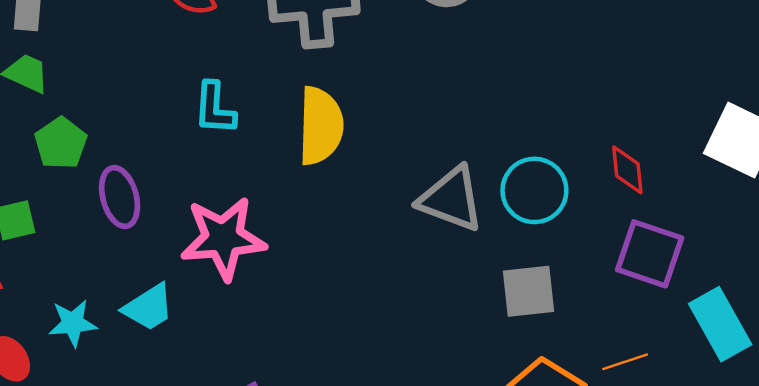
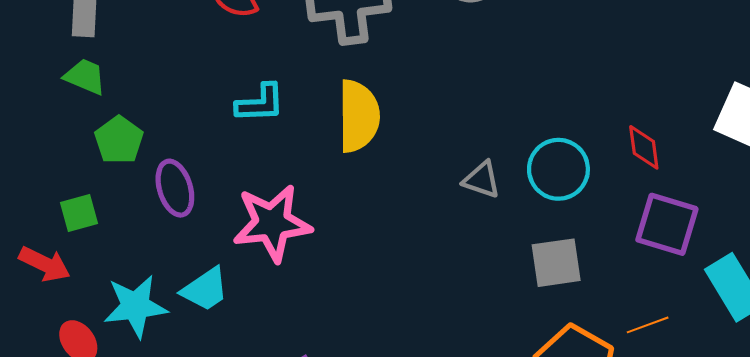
cyan L-shape: (215, 108) -> (260, 103), turned -94
gray triangle: (451, 199) -> (482, 180), size x0.6
cyan star: (73, 323) -> (135, 306), size x1.4

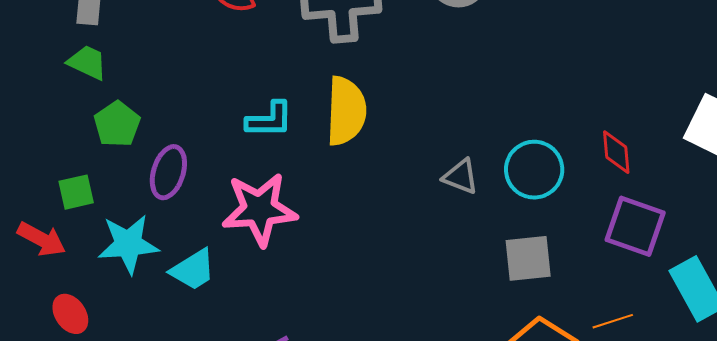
cyan L-shape: (260, 103) -> (269, 120), moved
purple ellipse: (175, 188) -> (168, 172), turned 32
cyan star: (135, 306) -> (128, 244), moved

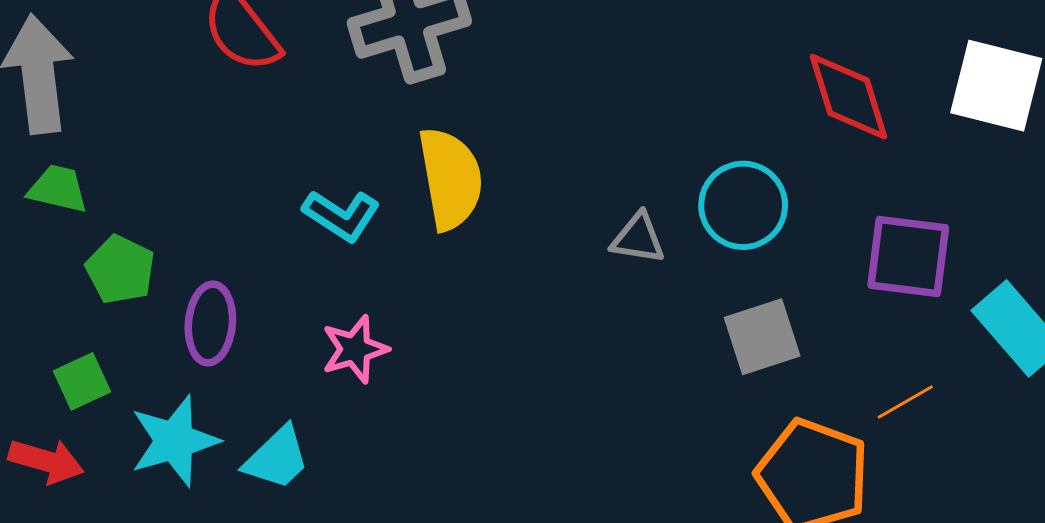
cyan L-shape: (269, 120) -> (341, 215), turned 45
red diamond: (616, 152) -> (848, 97), moved, size x1.5
pink star: (259, 209) -> (355, 349), size x0.6

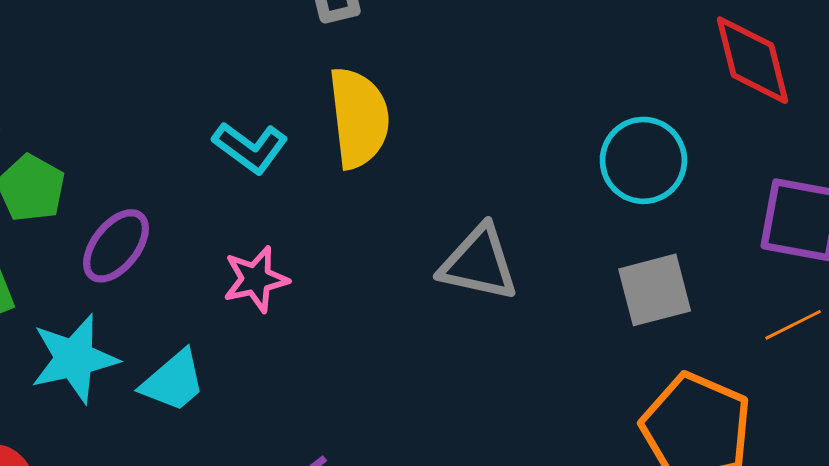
gray triangle: (638, 238) -> (479, 263), moved, size x1.5
purple ellipse: (210, 323) -> (116, 246), turned 30
orange line: (905, 402) -> (793, 325), moved

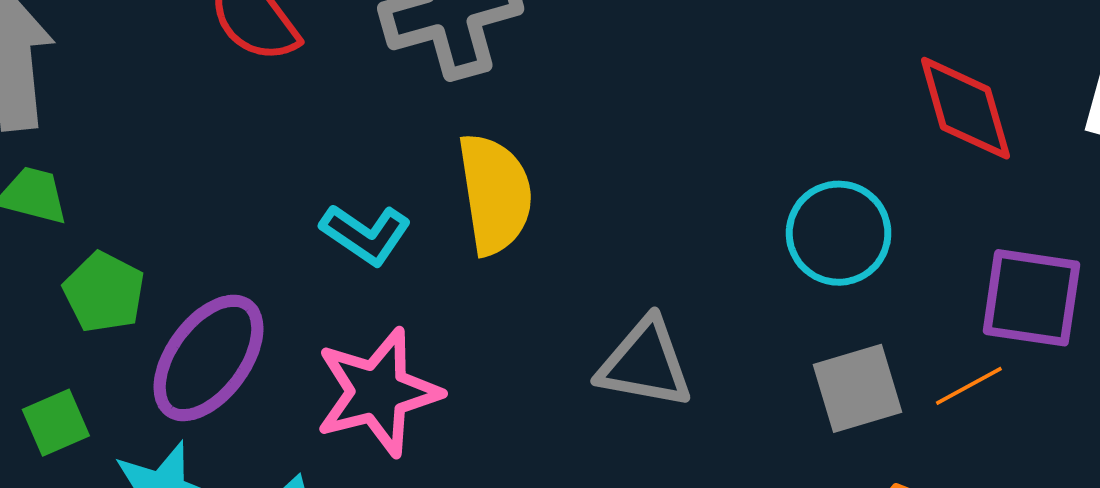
purple ellipse: (116, 246) -> (208, 358), size x1.4
pink star: (256, 279) -> (378, 392), size x1.6
orange line: (793, 325) -> (969, 386), moved

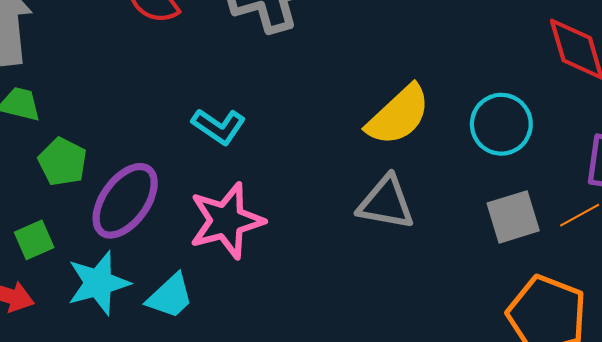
yellow semicircle: (495, 194) -> (398, 115), moved, turned 56

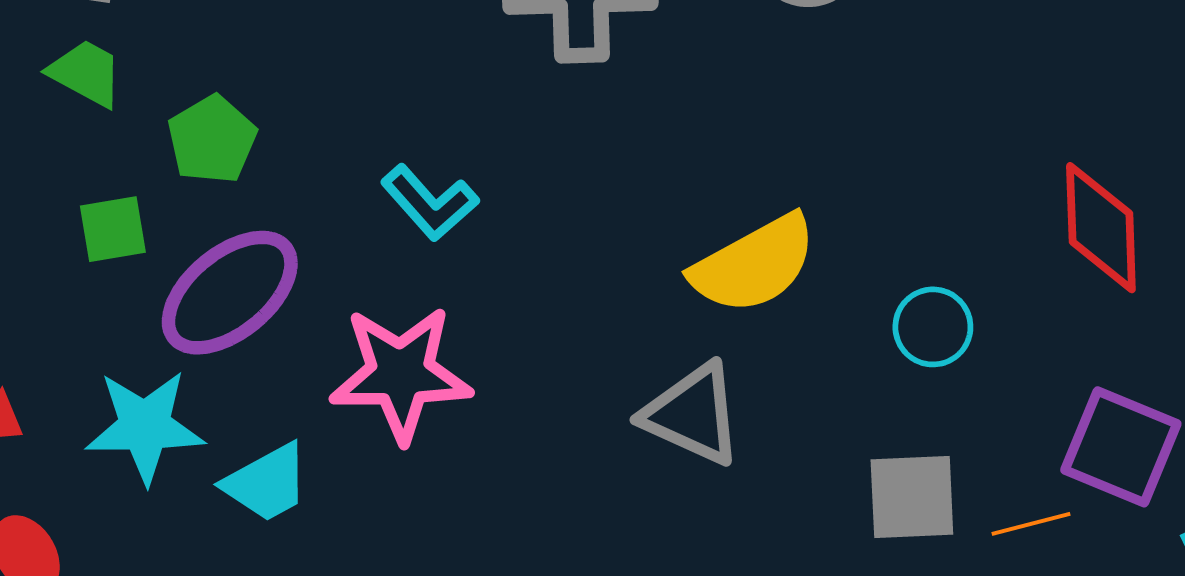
cyan circle: (501, 124) -> (933, 327), size x0.7
green pentagon: (63, 162) -> (212, 140), moved
green square: (34, 240) -> (113, 229), moved

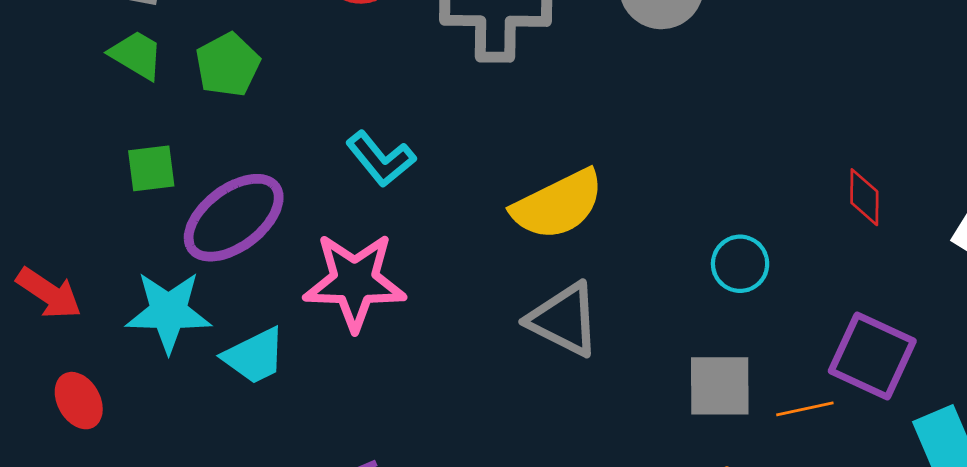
green pentagon: (212, 140) -> (228, 65), moved
red diamond: (1101, 228) -> (864, 197), size x0.6
yellow semicircle: (754, 264) -> (558, 205), moved

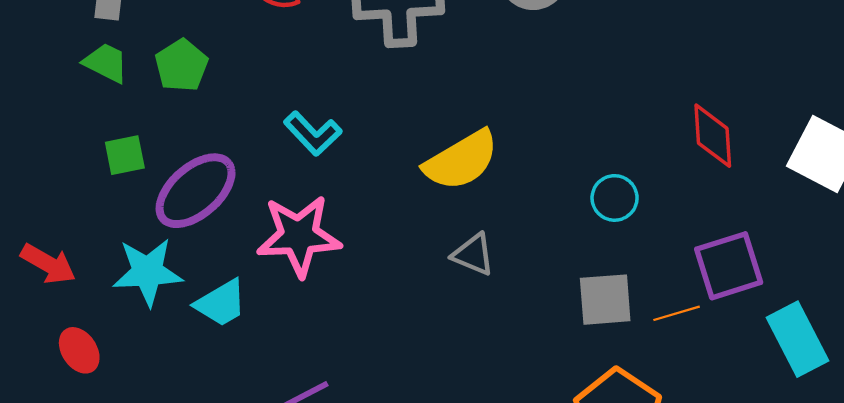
red diamond: (864, 197) -> (713, 136), size x1.4
gray triangle: (564, 320) -> (473, 254), size x0.7
purple square: (872, 356) -> (729, 266), turned -38

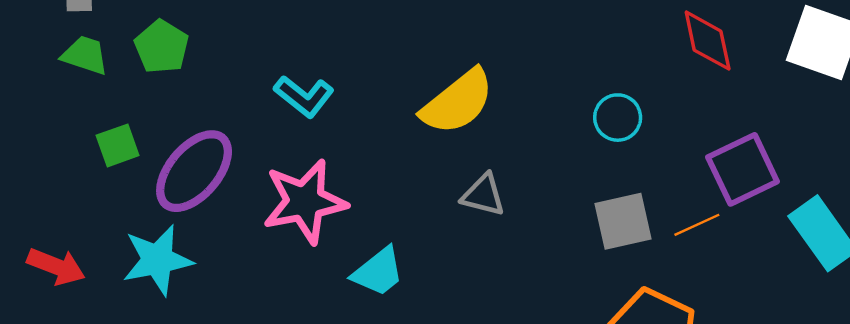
cyan trapezoid: (221, 303) -> (378, 272), moved

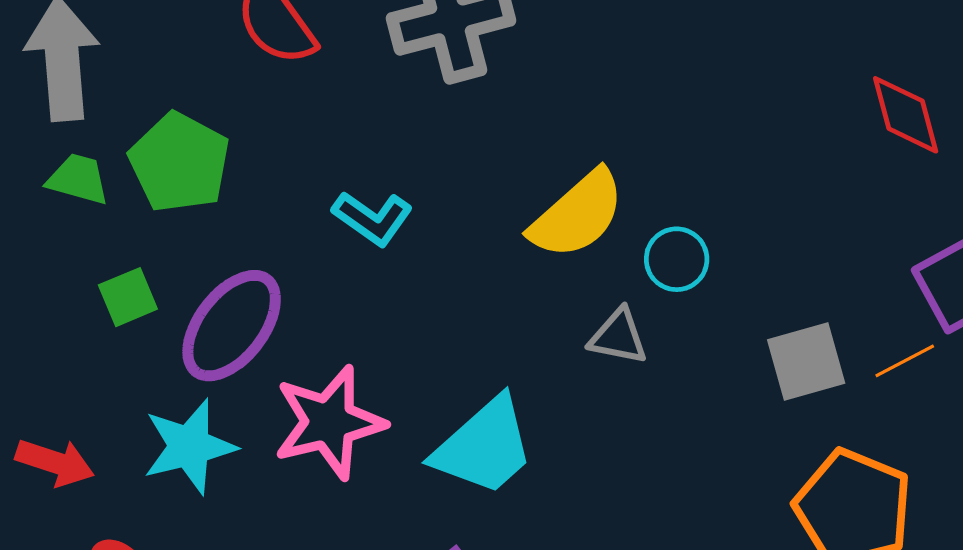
green pentagon: (162, 47) -> (180, 163), size x1.4
cyan circle: (618, 118) -> (677, 259), moved
pink star: (305, 202) -> (329, 422), moved
cyan trapezoid: (378, 272) -> (484, 446), size x1.5

